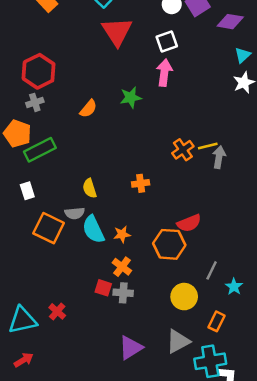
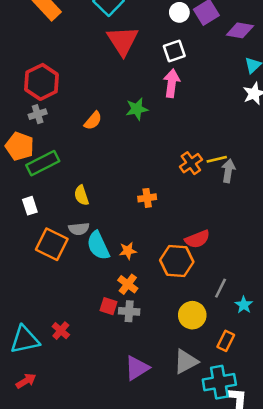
yellow semicircle: (90, 188) -> (81, 195), moved

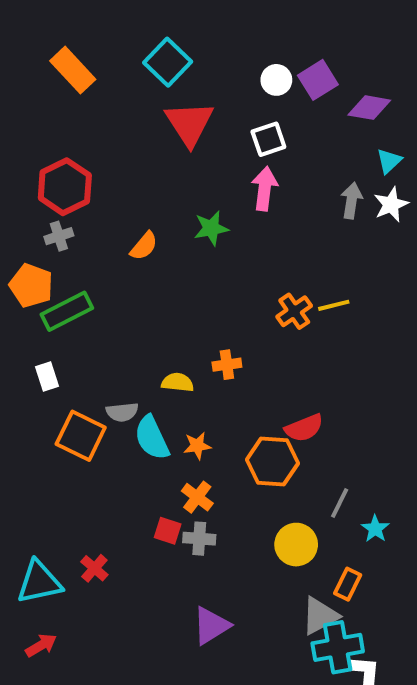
gray arrow: (228, 171) -> (351, 201), moved
yellow semicircle: (81, 195) -> (178, 382), moved, turned 114
gray triangle: (186, 362) -> (320, 616), moved

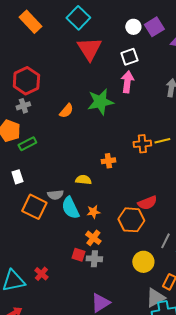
green star: (211, 228) -> (100, 102), size x1.5
green rectangle: (67, 311) -> (27, 144), size x0.7
orange cross: (294, 311) -> (142, 144), turned 30
orange cross: (227, 365) -> (108, 161), moved

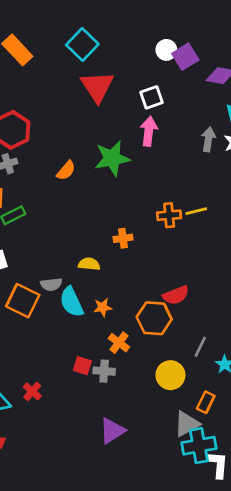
white circle: (133, 27) -> (166, 50), moved
orange cross: (93, 238) -> (119, 343), moved

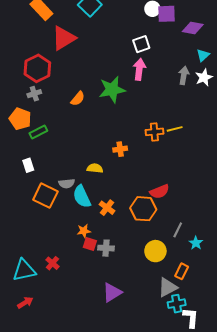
purple square: (185, 57) -> (167, 14), turned 30
red triangle: (97, 87) -> (64, 38), moved, turned 32
orange star: (103, 307) -> (84, 231), moved
orange cross: (119, 343) -> (107, 208), moved
cyan cross: (199, 446) -> (177, 304), size x0.7

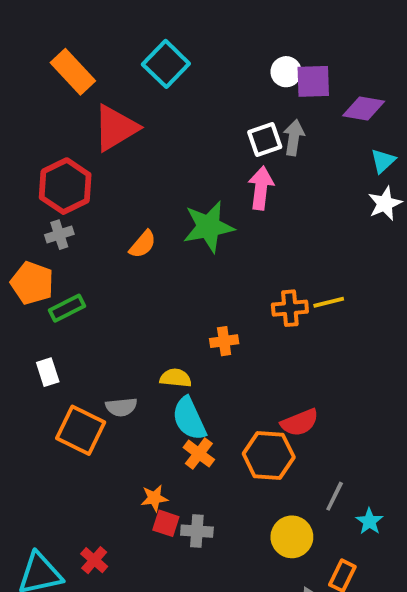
gray arrow: (184, 75) -> (294, 138), moved
cyan semicircle: (82, 197) -> (189, 419), moved

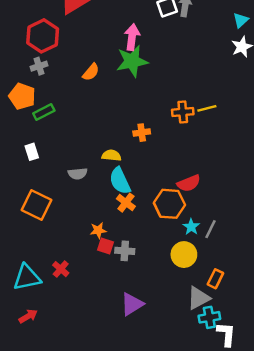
pink arrow: (261, 188) -> (132, 37), moved
orange square: (81, 430) -> (37, 205), moved
cyan star: (369, 521) -> (191, 227), moved

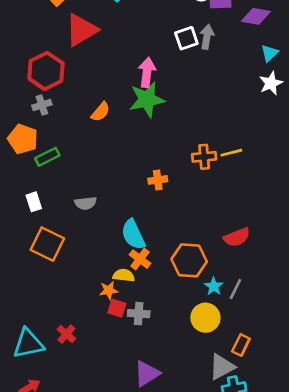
yellow semicircle: (111, 155) -> (124, 275), moved
gray semicircle: (78, 174) -> (85, 203), moved
red semicircle: (189, 183) -> (237, 237), moved
orange square: (37, 205) -> (47, 244), moved

